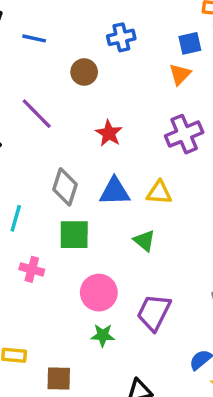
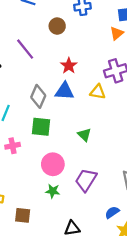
blue triangle: (115, 191) -> (64, 91), moved
yellow triangle: (159, 193) -> (98, 92), moved
pink cross: (32, 269) -> (13, 146), turned -32

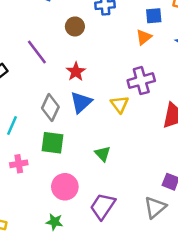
red star: (69, 66) -> (76, 72), moved
blue triangle: (64, 91) -> (81, 102), turned -48
yellow triangle: (98, 92) -> (120, 104), turned 42
green star: (53, 191) -> (54, 222), moved

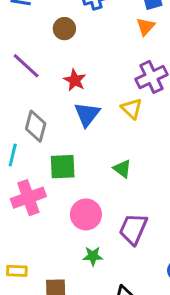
gray diamond: (50, 107) -> (36, 126), moved
pink cross: (19, 164) -> (28, 198), size x1.6
green star: (54, 222) -> (93, 256), moved

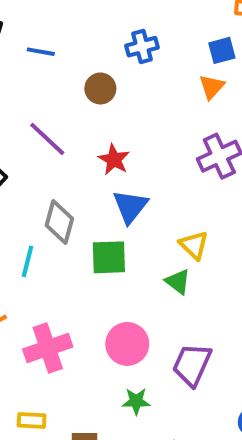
yellow triangle: (132, 109) -> (194, 245), moved
green square: (63, 167) -> (109, 257), moved
pink cross: (28, 198) -> (48, 348), moved

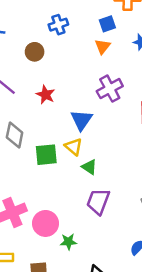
blue triangle: (130, 206) -> (82, 120), moved
yellow triangle: (194, 245) -> (74, 147), moved
pink circle: (127, 344) -> (46, 223), moved
purple trapezoid: (192, 365) -> (98, 201), moved

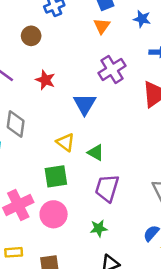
yellow triangle: (74, 147) -> (65, 142), moved
green square: (46, 155) -> (56, 176), moved
green star: (68, 242) -> (99, 228), moved

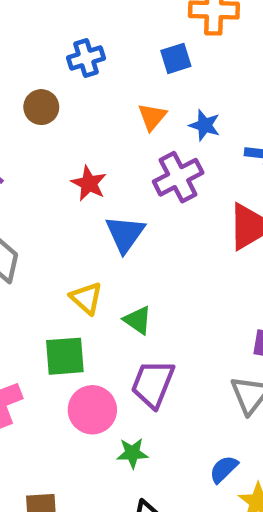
blue star: (142, 19) -> (205, 125), moved
orange triangle: (102, 26) -> (152, 117), moved
red star: (45, 80) -> (89, 183), moved
pink circle: (54, 214) -> (92, 410), moved

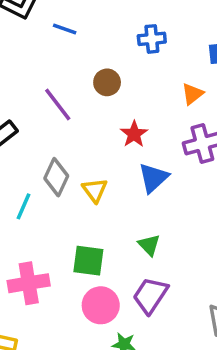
brown circle: (41, 107) -> (107, 82), moved
yellow triangle: (86, 298) -> (95, 190), moved

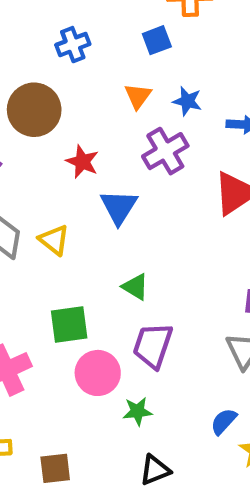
brown circle: (107, 82) -> (34, 110), size x1.6

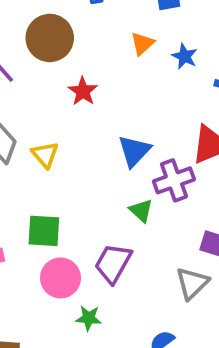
purple cross: (165, 151) -> (174, 180), moved
blue triangle: (119, 207) -> (134, 151), moved
green triangle: (135, 287) -> (141, 211), moved

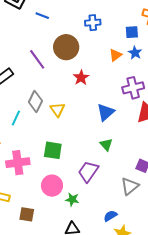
blue star: (185, 56) -> (135, 53), moved
purple cross: (174, 180) -> (133, 88), moved
pink circle: (61, 278) -> (52, 186), moved

